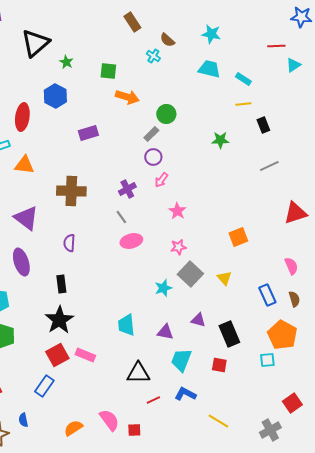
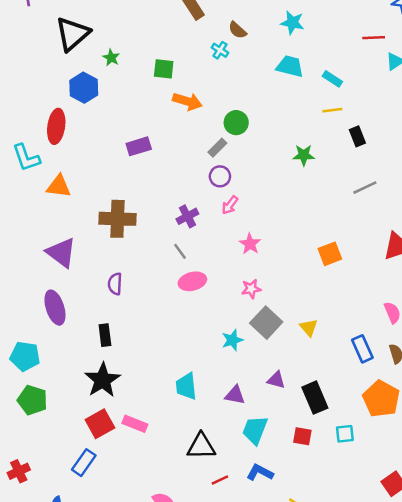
blue hexagon: (55, 96) -> (84, 88), moved
orange square: (238, 237) -> (330, 254), moved
cyan square: (267, 360) -> (345, 434), moved

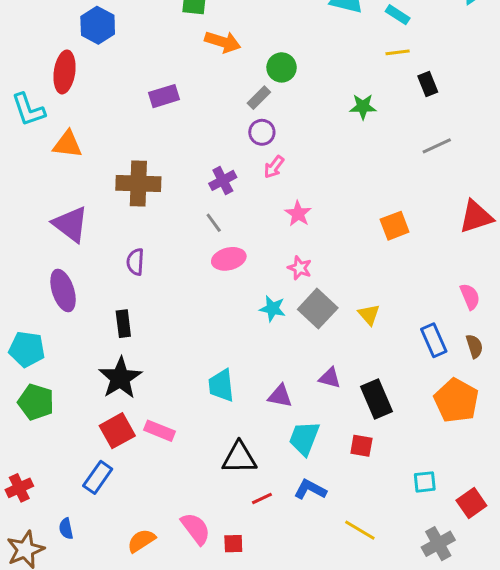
pink star: (251, 289) -> (300, 268), turned 30
cyan star: (232, 340) -> (272, 309), moved, turned 30
cyan square: (345, 434) -> (425, 482), moved

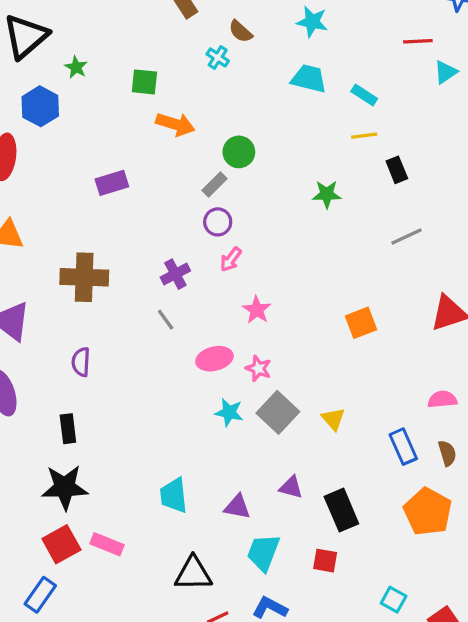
pink ellipse: (229, 259) -> (214, 359), moved
pink semicircle: (470, 297) -> (442, 399), turned -72
black star: (120, 378) -> (65, 487), turned 30
cyan square: (425, 482) -> (394, 600), turned 35

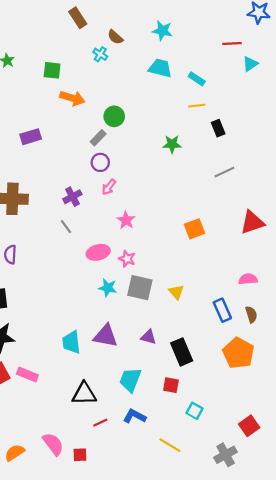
gray square: (278, 412) -> (140, 288), turned -30
purple triangle: (237, 507) -> (106, 336), moved, size x1.4
cyan square: (394, 600) -> (195, 411), moved

